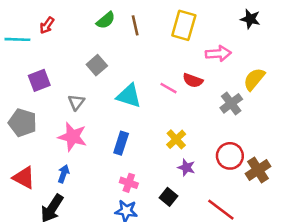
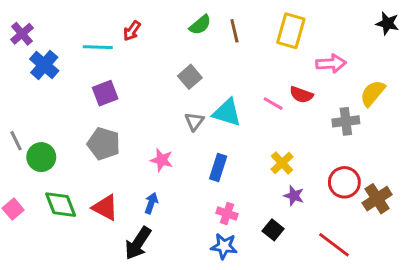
black star: (250, 19) -> (387, 23), moved
purple square: (39, 80) -> (105, 93), moved
gray triangle: (76, 102) -> (194, 121), moved
gray cross: (231, 103) -> (346, 121), turned 30
pink star: (72, 137) -> (162, 160), size x0.7

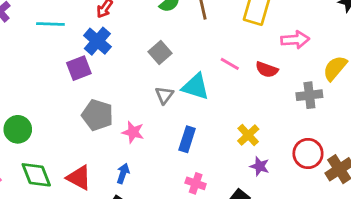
cyan line: (98, 47) -> (50, 24), moved
blue cross: (44, 65) -> (97, 41), moved
pink line: (273, 104) -> (230, 64), moved
gray pentagon: (104, 144) -> (97, 115), moved

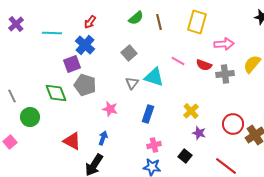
gray cross: (309, 95) -> (225, 74), moved
gray pentagon: (97, 115) -> (85, 85), moved
green circle: (18, 129) -> (30, 117), moved
green diamond: (36, 175) -> (56, 93), moved
pink cross: (196, 183) -> (154, 145), turned -32

